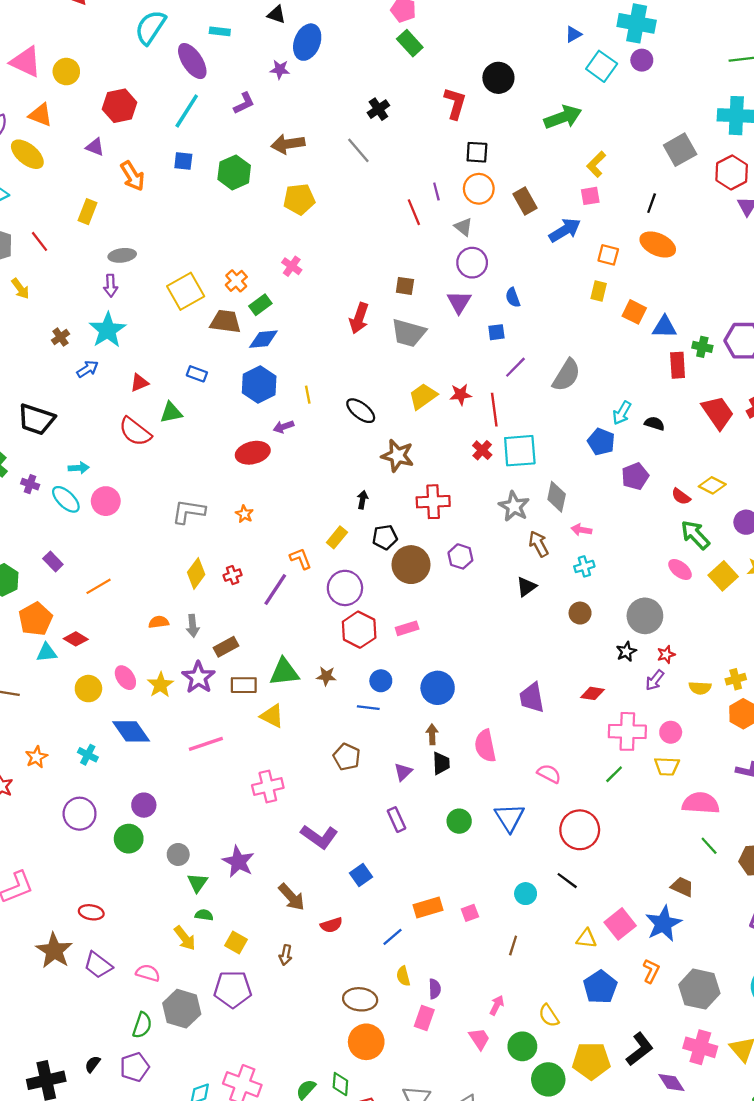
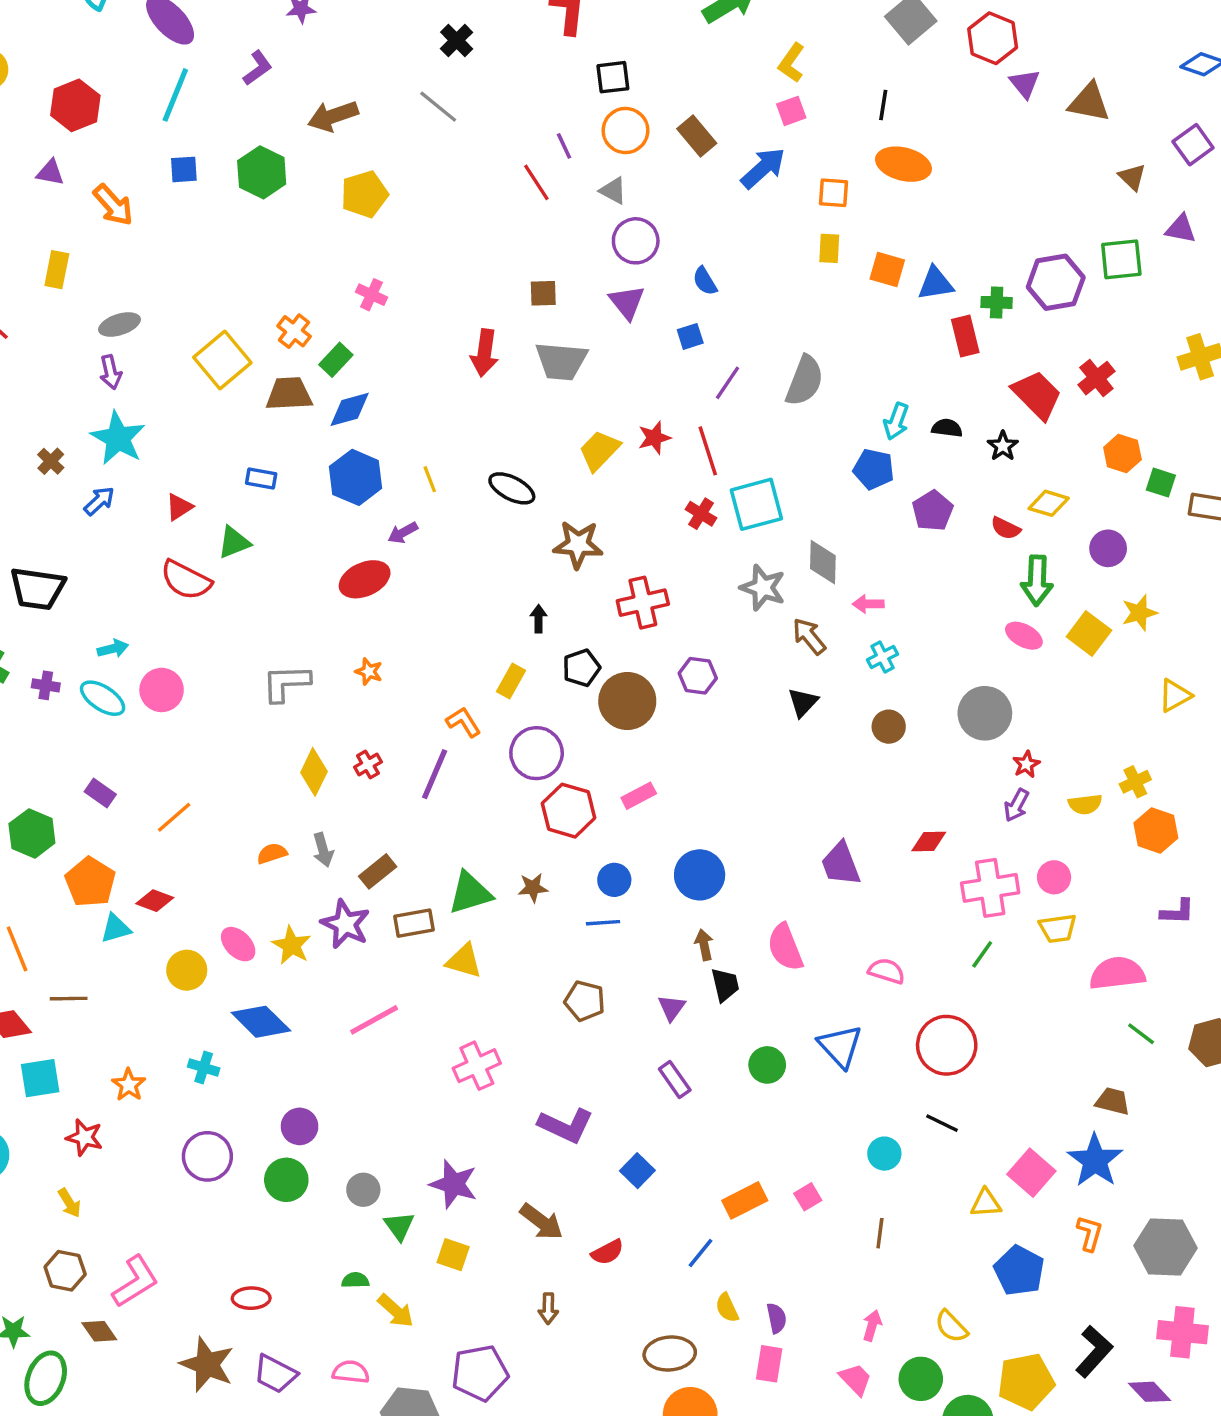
green arrow: (695, 535) -> (1037, 581), turned -124
black star: (626, 652) -> (1003, 446), moved
green semicircle: (204, 915) -> (355, 1280), moved
yellow square: (236, 943) -> (453, 1255), moved

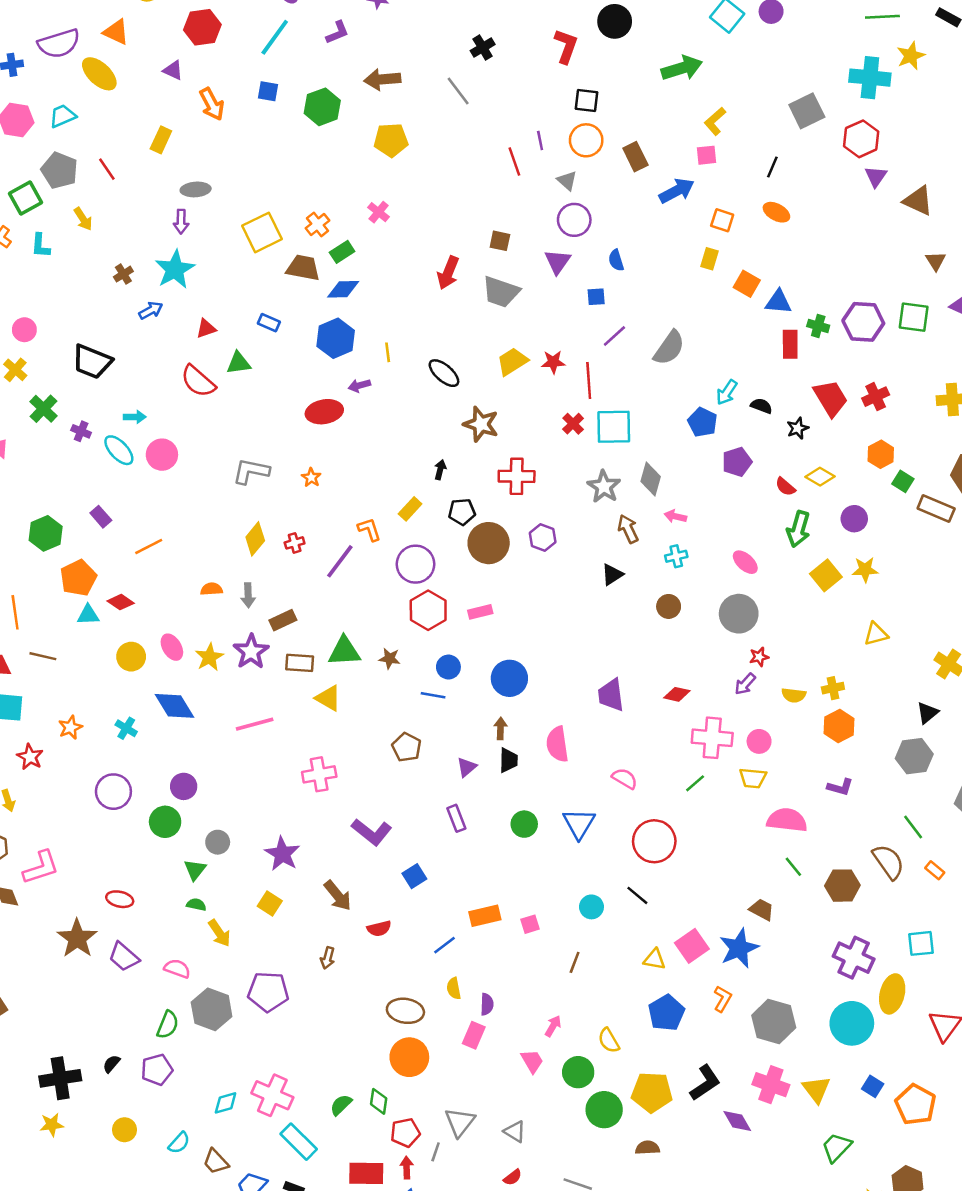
orange ellipse: (903, 164) -> (776, 212), size x0.7
pink ellipse: (1024, 636) -> (745, 562), moved
green triangle: (399, 1226) -> (195, 870), moved

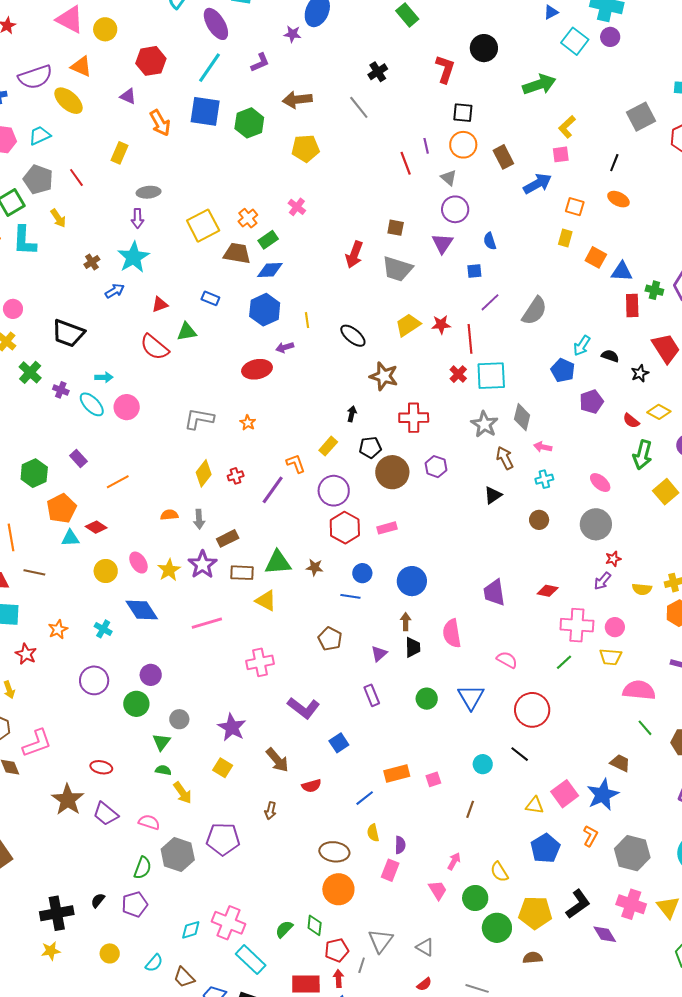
blue square: (268, 91) -> (205, 111), size x1.8
cyan L-shape: (41, 246) -> (24, 241), size x1.5

